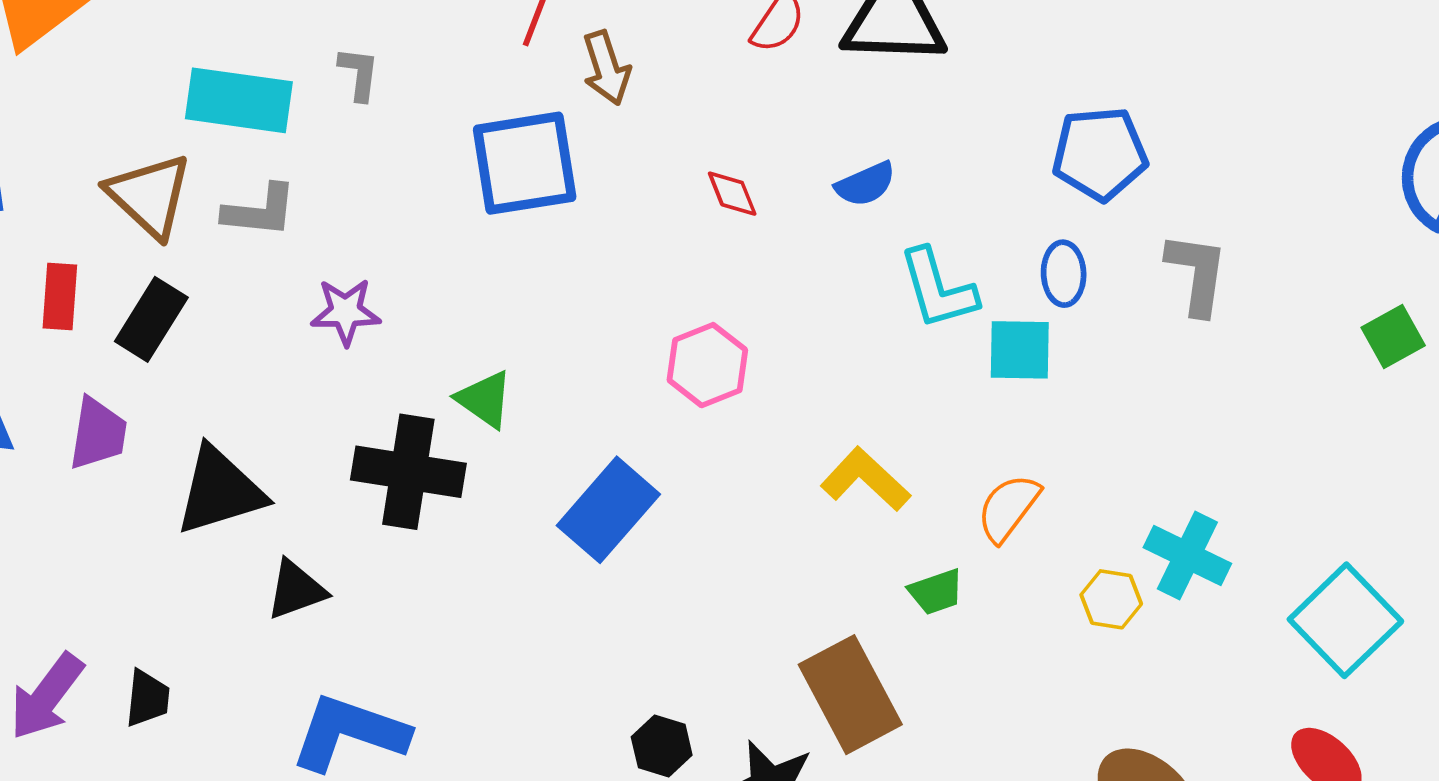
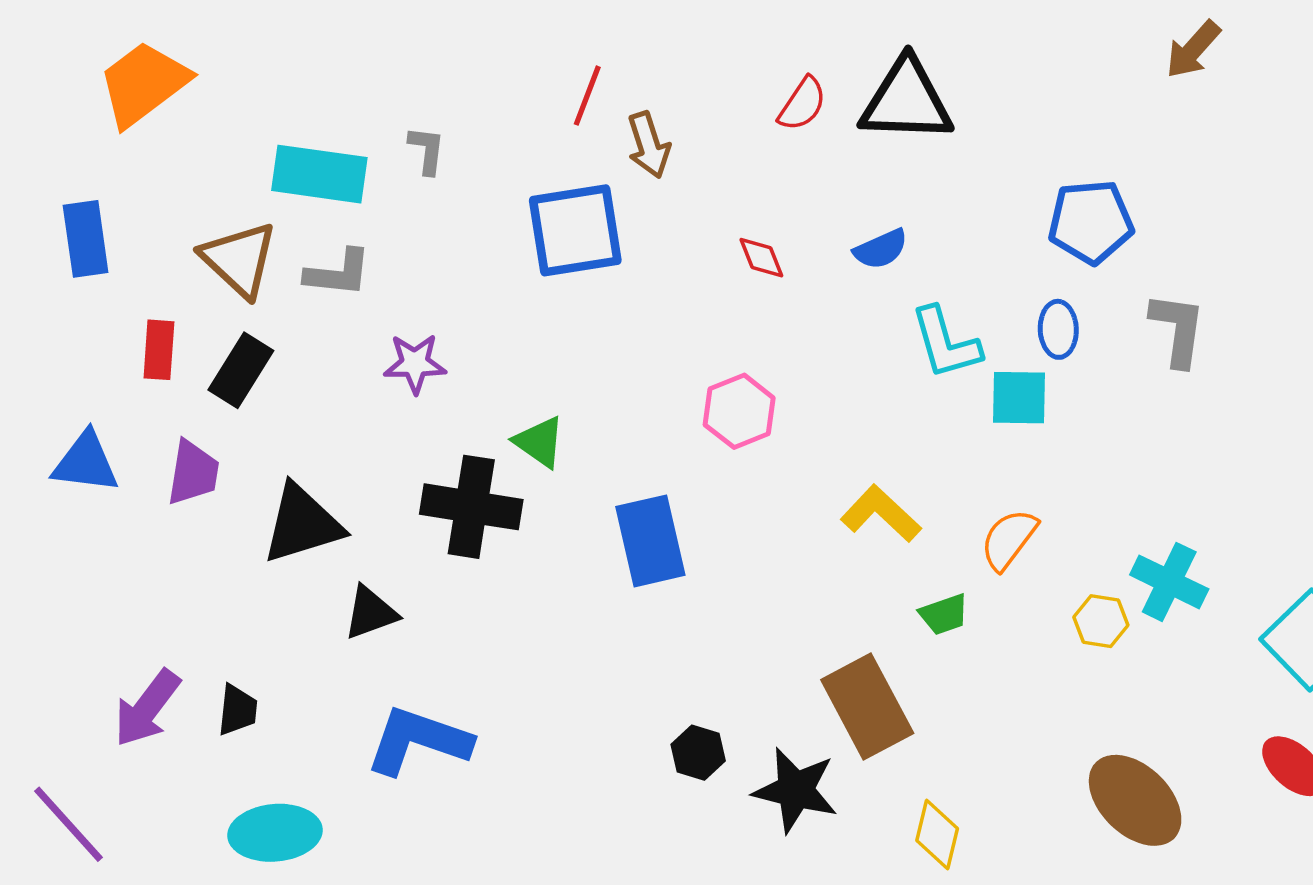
blue rectangle: (608, 510) -> (650, 541), turned -54

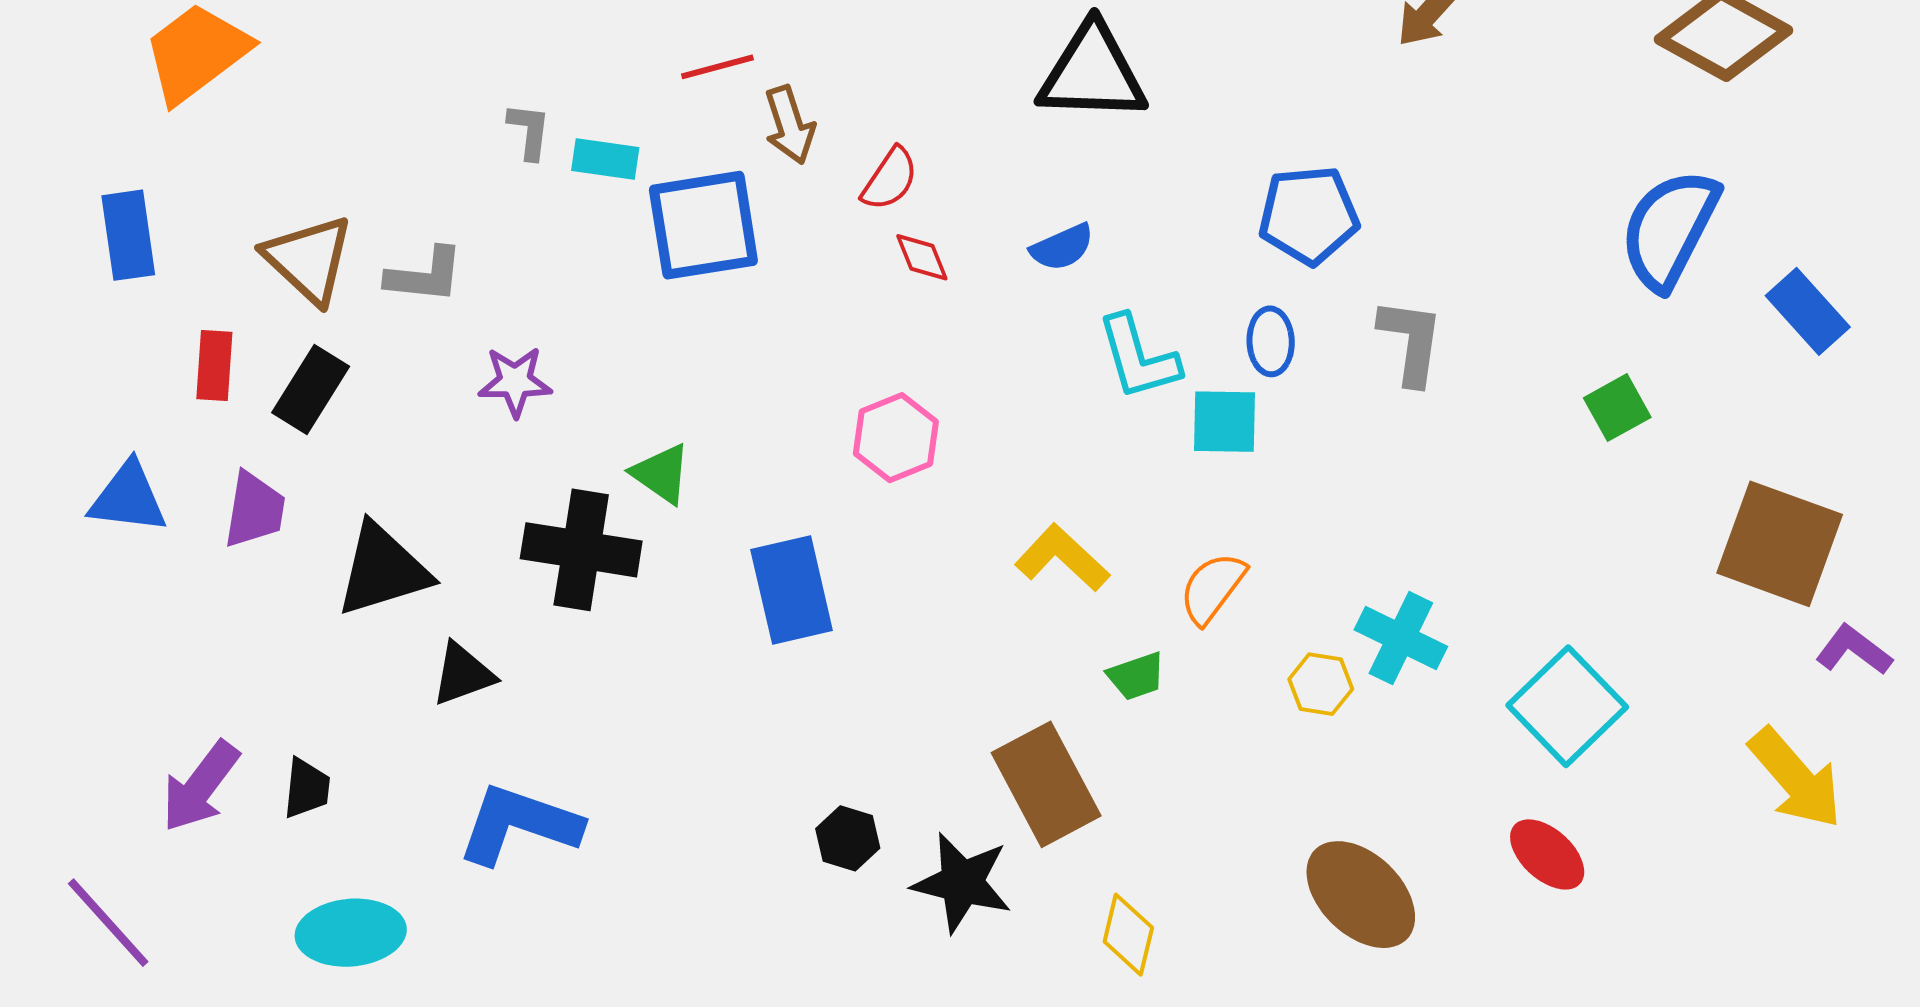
red line: (587, 96) -> (717, 67), turned 54
red semicircle: (802, 104) -> (890, 179), moved
cyan rectangle: (319, 174) -> (605, 159), moved, size x0.6

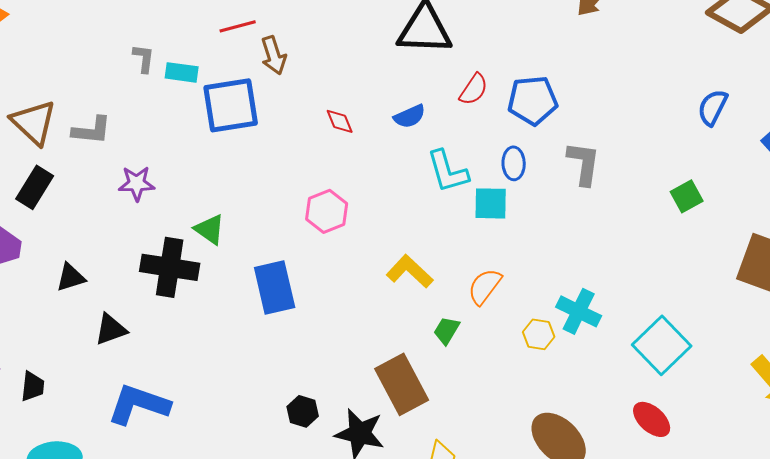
red semicircle: (890, 179) -> (474, 89), moved
blue semicircle: (1669, 229) -> (713, 107), size x0.6
black triangle: (383, 570) -> (71, 277), size x0.6
green trapezoid: (1136, 676) -> (447, 330), turned 140

